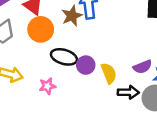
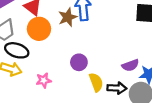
black ellipse: (64, 57) -> (17, 50), moved
yellow semicircle: (109, 73) -> (96, 82), moved

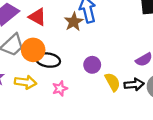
orange circle: (39, 29) -> (33, 50), moved
black ellipse: (17, 50) -> (48, 60), moved

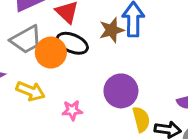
black ellipse: (48, 60) -> (72, 43), moved
purple circle: (92, 65) -> (121, 91), size x1.5

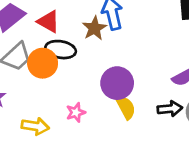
yellow arrow: (31, 91) -> (35, 126), moved
yellow semicircle: (141, 119) -> (126, 107), moved

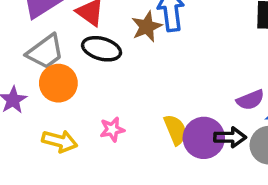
orange circle: (43, 63) -> (58, 83), moved
purple circle: (117, 83) -> (204, 138), moved

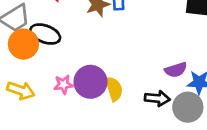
black ellipse: (102, 49) -> (45, 34), moved
purple circle: (204, 138) -> (90, 82), moved

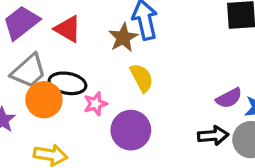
pink star: (63, 84) -> (95, 104), moved
yellow semicircle: (114, 89) -> (142, 78), moved

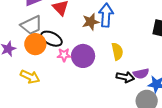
yellow semicircle: (142, 78) -> (117, 51), moved
purple circle: (131, 130) -> (83, 56), moved
black arrow: (213, 136) -> (125, 77), moved

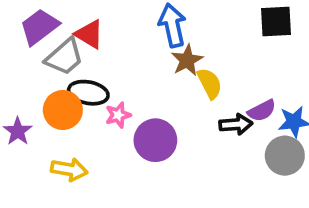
brown star: (91, 22) -> (187, 60), moved
gray trapezoid: (31, 25) -> (64, 57), moved
purple circle: (83, 56) -> (155, 140), moved

